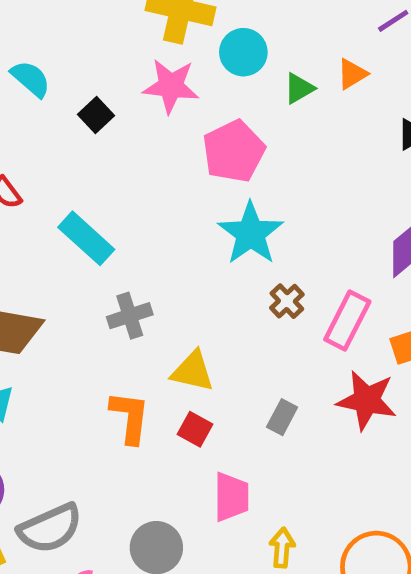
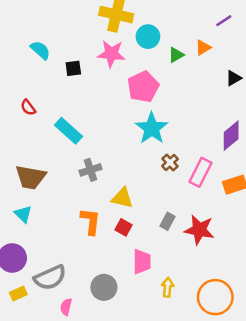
black square: (96, 115) -> (73, 68), turned 35
red star: (367, 400) -> (199, 230), moved

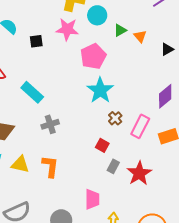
orange triangle: (203, 48) -> (140, 36), moved, turned -40
yellow triangle: (122, 198) -> (20, 164), moved
red square: (124, 227) -> (102, 145), moved
red star: (199, 230) -> (139, 173), turned 30

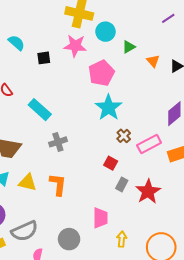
orange triangle: (140, 36) -> (153, 61), moved
pink rectangle: (140, 126) -> (149, 144), turned 35

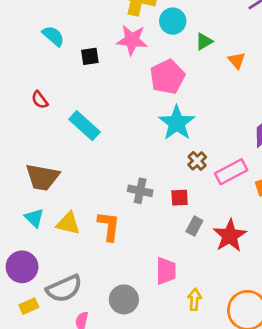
gray cross: (58, 142) -> (140, 191), moved, turned 30
red square: (111, 163) -> (180, 198), turned -32

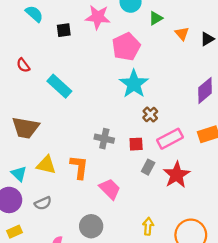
pink rectangle: (231, 172) -> (170, 139), moved
cyan triangle: (34, 218) -> (19, 174), moved
pink trapezoid: (166, 271) -> (110, 189), moved, turned -45
gray semicircle: (64, 289) -> (43, 203), moved, size x0.6

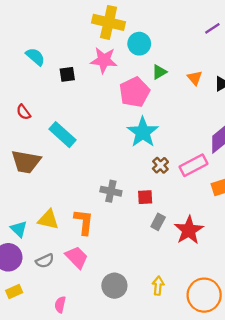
green triangle: (156, 18) -> (159, 72), moved
brown trapezoid: (25, 128) -> (26, 162), moved
pink rectangle: (170, 139) -> (194, 165), moved
pink trapezoid: (110, 189) -> (77, 257), moved
gray circle: (91, 226) -> (114, 286), moved

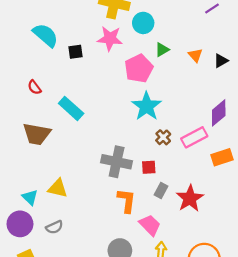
cyan semicircle: (35, 57) -> (46, 35), size x1.4
gray cross: (111, 191) -> (117, 162), size x1.5
orange L-shape: (84, 222) -> (127, 201), moved
pink trapezoid: (77, 257) -> (150, 225), moved

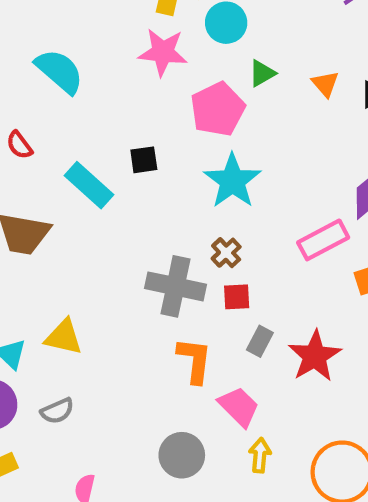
cyan semicircle: (46, 35) -> (59, 71), moved
black square: (75, 52) -> (144, 160), moved
brown cross: (163, 137) -> (226, 253), moved

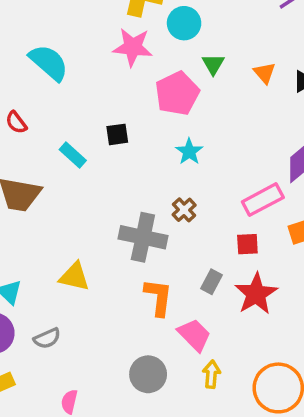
green triangle: (262, 73) -> (213, 64), turned -30
cyan star: (232, 181) -> (189, 152), size x0.6
cyan rectangle: (89, 185) -> (73, 155), size x0.7
red square: (237, 297) -> (247, 244), moved
yellow triangle: (64, 337) -> (74, 277), moved

